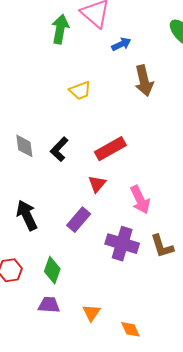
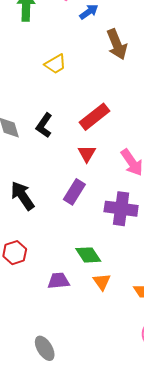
green diamond: (52, 270) -> (88, 255), moved, turned -44

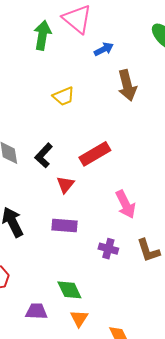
red triangle: (87, 154) -> (65, 185), moved
purple rectangle: (74, 192) -> (64, 226), turned 55
purple cross: (121, 209) -> (108, 249), size x0.6

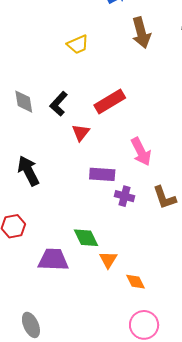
purple rectangle: (64, 226) -> (102, 174), moved
purple trapezoid: (36, 311) -> (53, 260), size x1.4
orange triangle: (79, 318) -> (108, 260), moved

